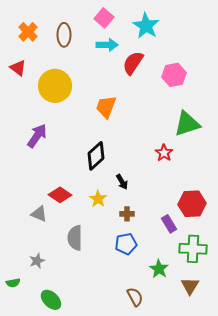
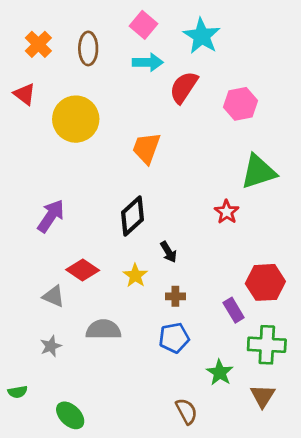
purple arrow: (37, 136) -> (51, 216), moved
gray semicircle: (75, 238) -> (103, 330), turned 90
gray star: (37, 261) -> (51, 346), moved

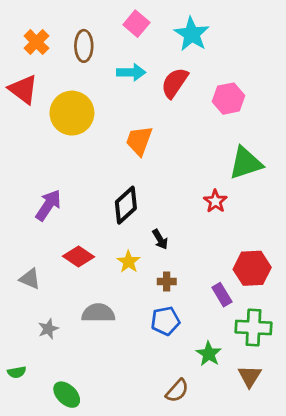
cyan arrow: (148, 62) -> (131, 72), moved
red triangle: (25, 94) -> (23, 89), size x1.4
gray triangle: (54, 296) -> (30, 279), moved
brown semicircle: (186, 411) -> (177, 391), turned 70

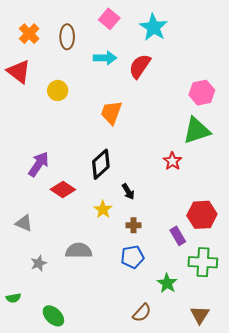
pink hexagon: (229, 99) -> (202, 93), moved
yellow circle: (72, 113) -> (58, 90), size x0.6
red diamond: (79, 256) -> (63, 189), moved
brown triangle: (250, 376) -> (200, 315), moved

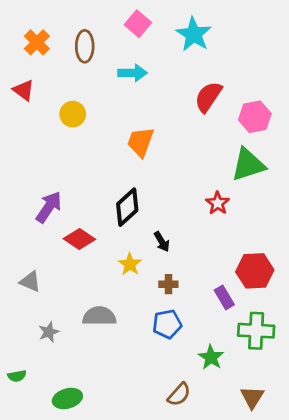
red semicircle: (140, 66) -> (208, 97), moved
red triangle: (19, 72) -> (24, 90), size x0.7
green ellipse: (53, 316) -> (67, 398), turned -60

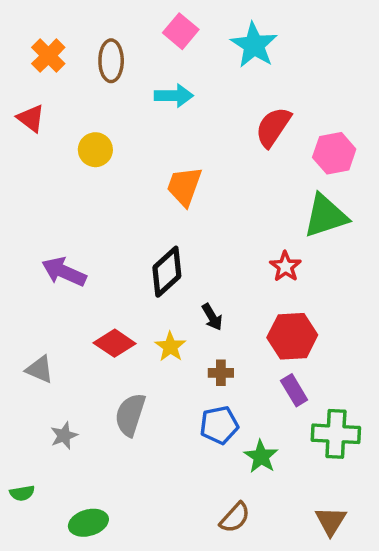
purple arrow: (49, 207) -> (64, 272), turned -100
red diamond: (79, 239) -> (115, 343), moved
red hexagon: (255, 271) -> (292, 336), moved
gray semicircle: (99, 316) -> (130, 415), turned -72
green star: (211, 357) -> (261, 456), moved

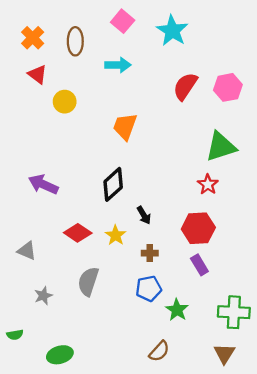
red triangle: (31, 118) -> (37, 74), moved
pink hexagon: (334, 153) -> (228, 87), moved
red star: (285, 266) -> (208, 184), moved
green cross: (336, 434) -> (234, 312), moved

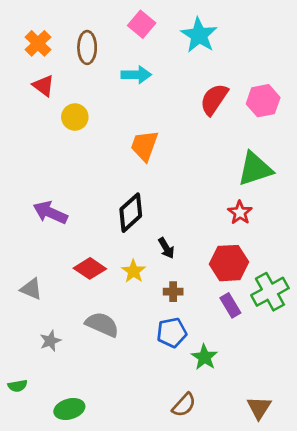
gray semicircle: (88, 281) -> (102, 324), turned 96
green cross: (234, 312) -> (270, 292), moved, turned -32

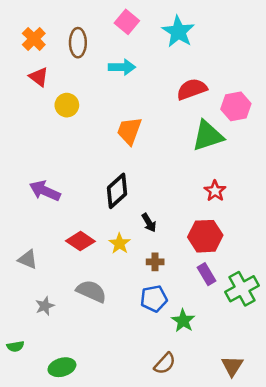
red semicircle: (214, 99) -> (192, 89), turned 36
pink hexagon: (263, 101) -> (236, 106), moved
green triangle: (255, 169) -> (208, 136), moved
green cross: (270, 292) -> (242, 289), moved

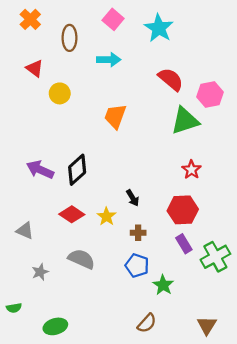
orange cross: (34, 39) -> (30, 19), moved
red semicircle: (192, 89) -> (171, 79), turned 60
black diamond: (117, 191) -> (77, 170), moved
blue pentagon: (154, 299) -> (137, 265), turned 30

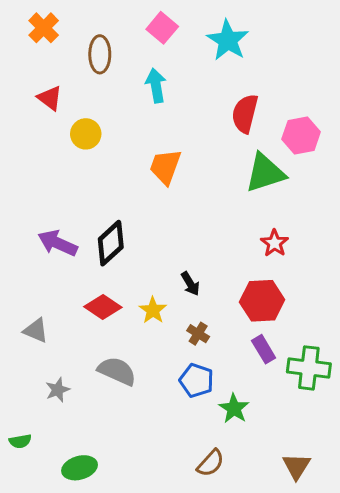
cyan arrow: (109, 60) -> (156, 86), turned -100
red semicircle: (171, 79) -> (245, 114), turned -116
brown cross: (138, 233) -> (198, 334), turned 32
green cross: (215, 257) -> (309, 368), turned 36

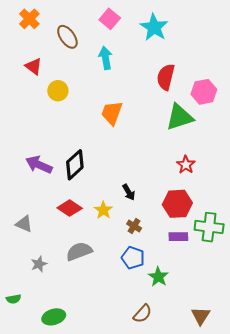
brown ellipse: (100, 54) -> (67, 37), turned -35
purple rectangle: (264, 349) -> (178, 237), turned -60
green cross: (309, 368) -> (209, 227), moved
gray semicircle: (117, 371) -> (79, 251), turned -45

